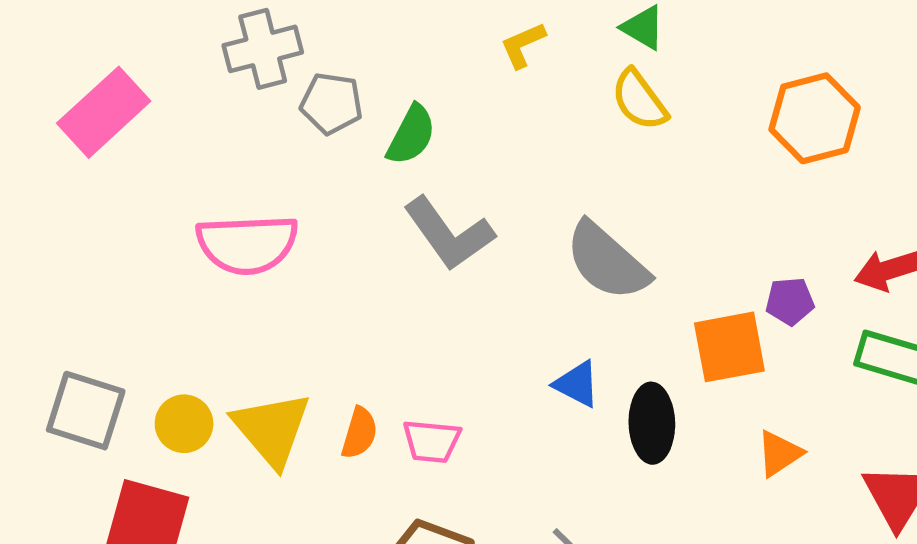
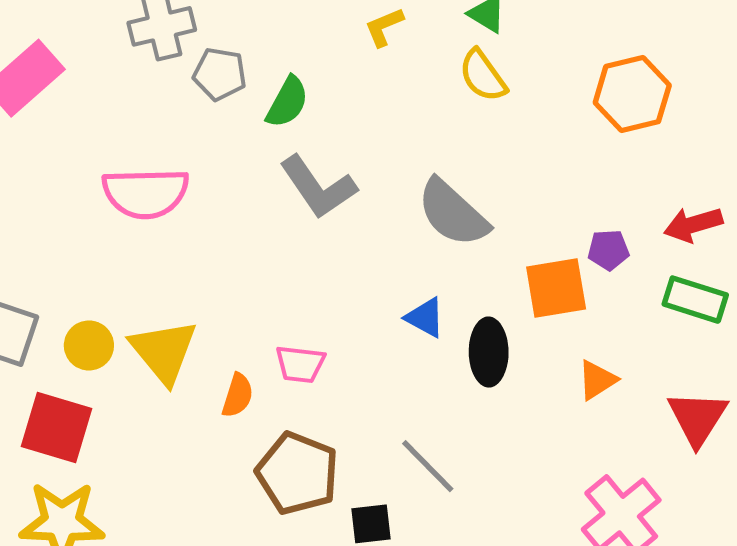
orange semicircle: (359, 433) -> (238, 395), moved

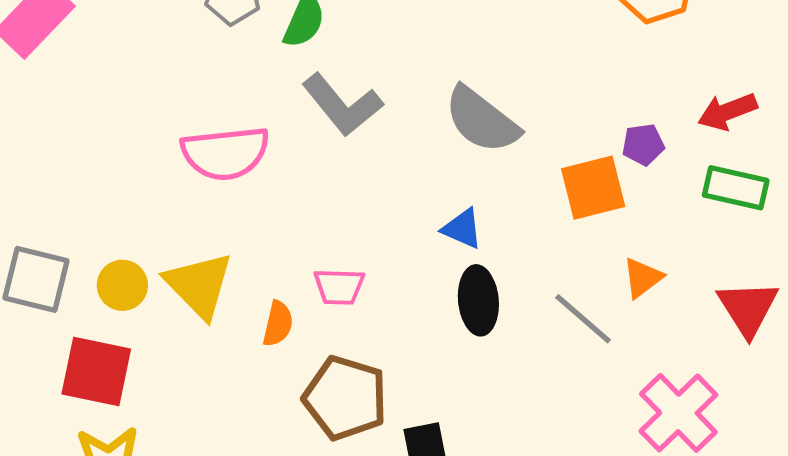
pink semicircle: (146, 193) -> (225, 153), moved
black ellipse: (489, 352) -> (478, 300), moved
gray line: (428, 466) -> (583, 319), moved

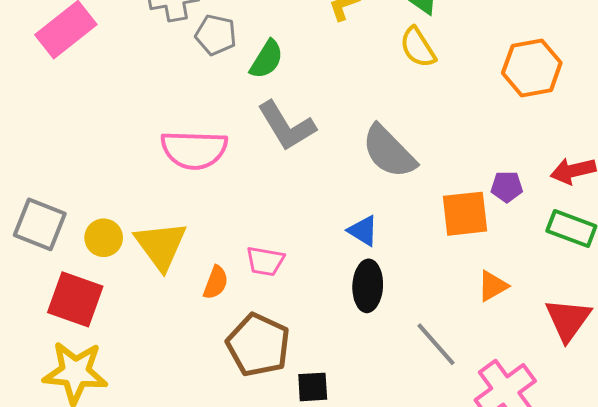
gray line: (583, 319) -> (436, 344), moved

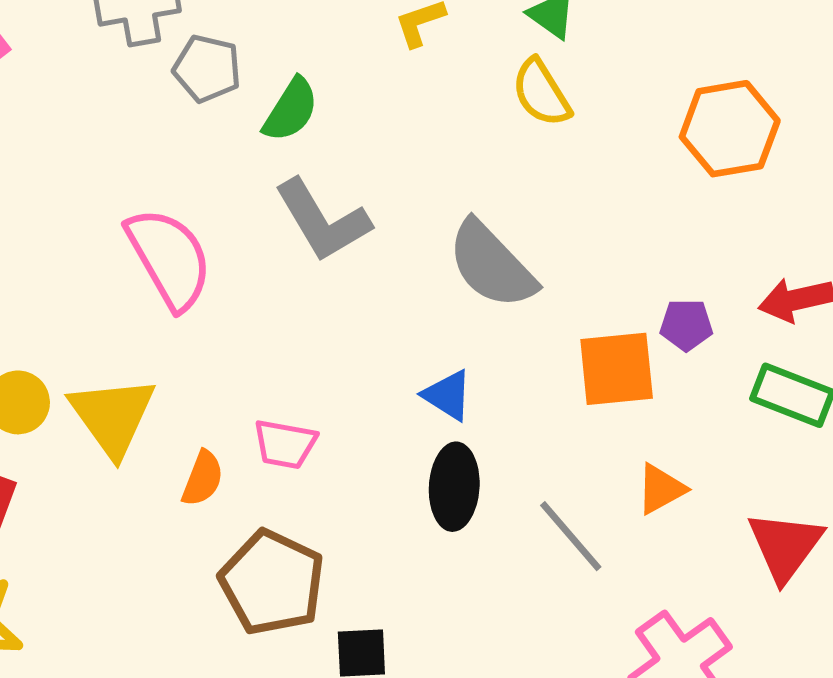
pink semicircle: (194, 150) -> (169, 258), turned -122
gray line: (436, 344) -> (571, 536), moved

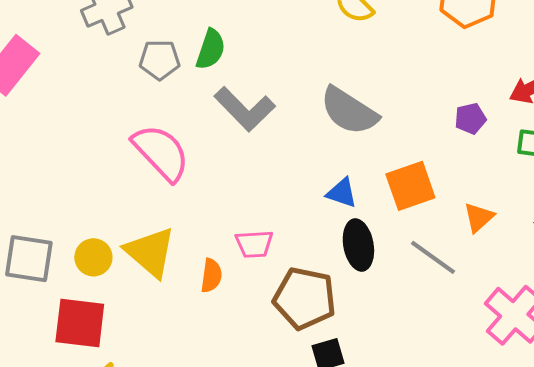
gray pentagon: (207, 68) -> (160, 60), moved
orange square: (617, 369) -> (410, 186), moved
brown pentagon: (272, 582) -> (305, 298), moved

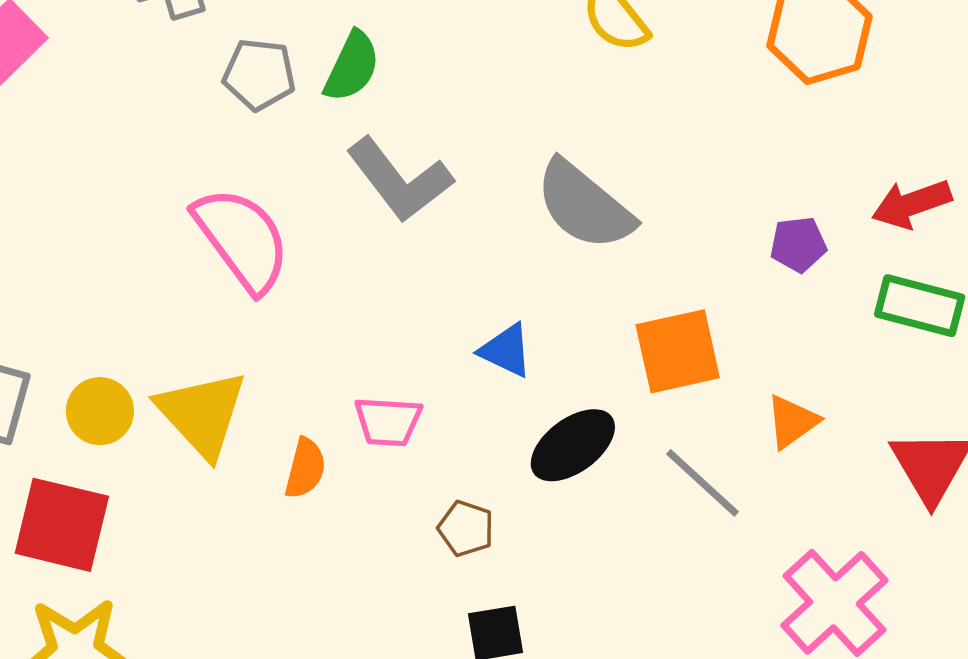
blue triangle: (342, 193) -> (506, 350), moved
black ellipse: (358, 245) -> (573, 445), turned 57
brown pentagon: (305, 298) -> (466, 528), size x0.5

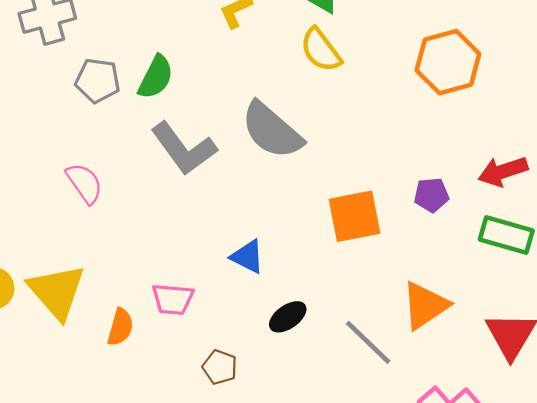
gray semicircle: (584, 205) -> (272, 130), moved
pink semicircle: (242, 239) -> (84, 183), size x0.6
orange square: (678, 351) -> (355, 216), moved
orange triangle: (792, 422) -> (425, 305), size x1.4
black ellipse: (573, 445) -> (288, 317), size x0.7

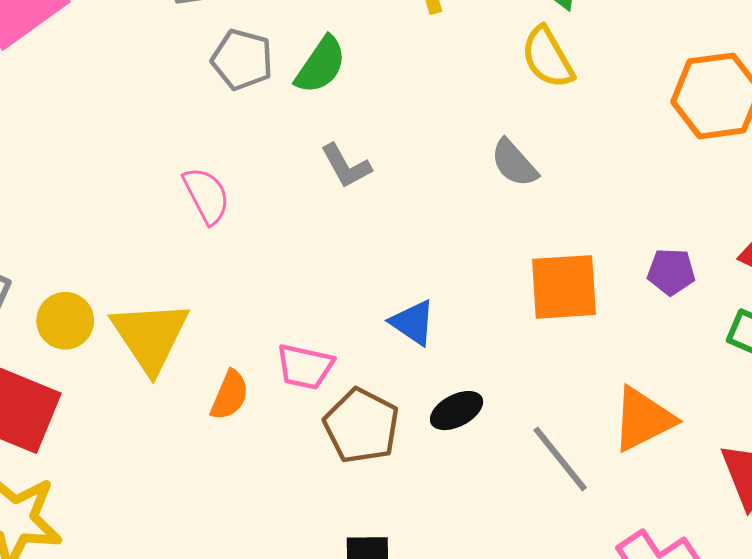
gray semicircle: (272, 130) -> (514, 163), moved, size x0.6
gray L-shape: (184, 148) -> (346, 166), size x0.6
brown pentagon: (220, 367) -> (361, 426), moved, size x1.6

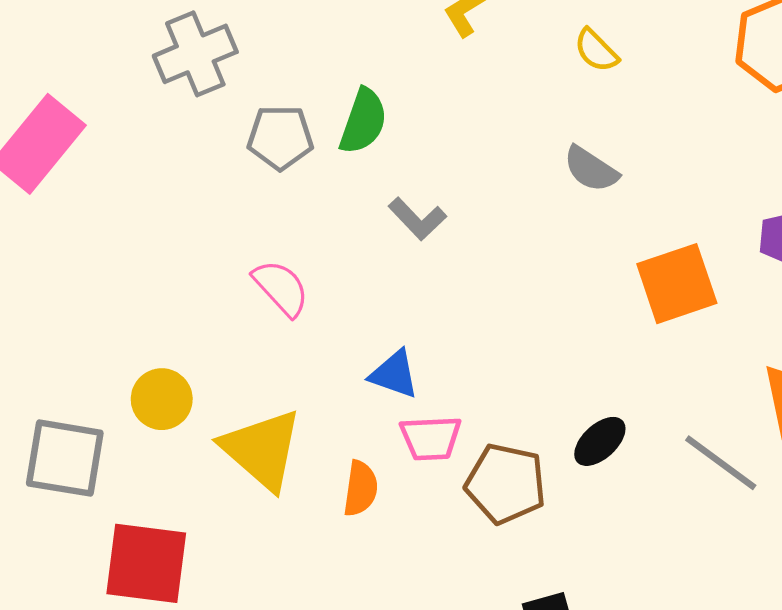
yellow semicircle: (548, 57) -> (596, 50), size x0.7
yellow circle: (65, 321) -> (162, 399), moved
blue triangle: (413, 323) -> (394, 374), moved

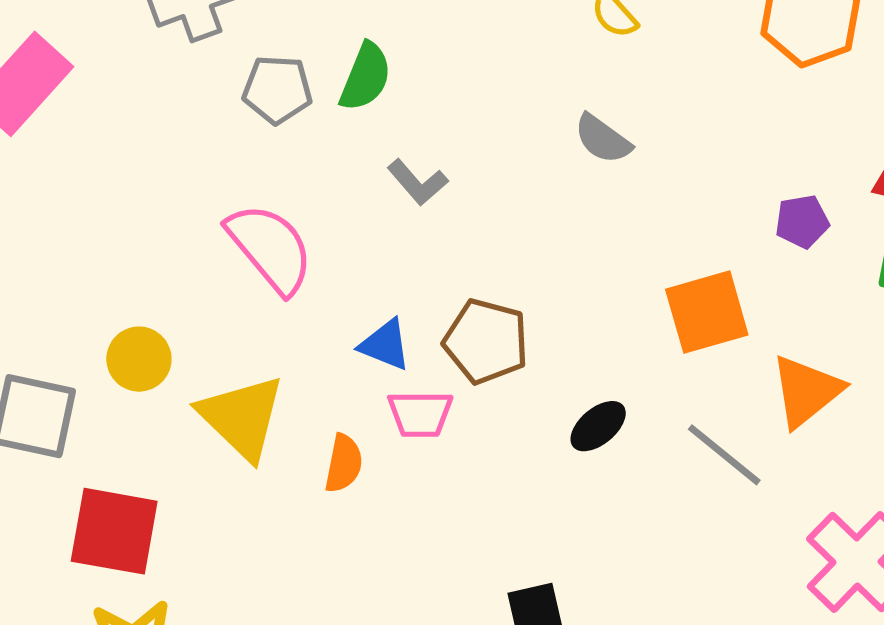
orange square: (677, 284) -> (707, 312), moved
pink semicircle: (281, 288) -> (270, 248), size x1.5
brown pentagon: (506, 484) -> (486, 341), moved

